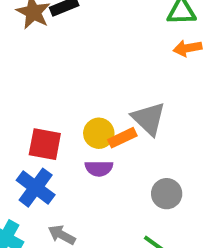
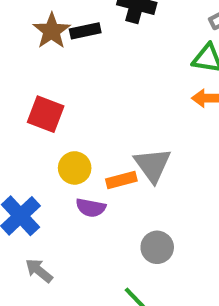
yellow circle: (99, 133) -> (75, 168), moved
red square: (45, 144) -> (46, 114), moved

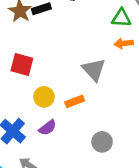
gray triangle: (153, 165) -> (94, 70), moved
purple semicircle: (91, 208) -> (48, 128), moved, turned -42

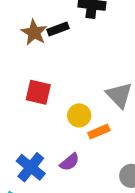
yellow circle: (44, 97) -> (79, 115), moved

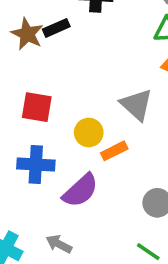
purple semicircle: (70, 162) -> (80, 191), size x1.5
blue cross: (31, 167) -> (36, 165), moved, turned -32

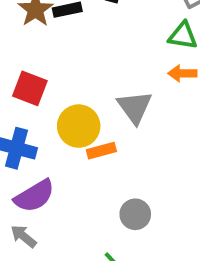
yellow circle: (89, 133) -> (79, 126), size x1.4
purple semicircle: (80, 191) -> (34, 196), moved

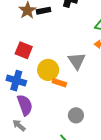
orange rectangle: (101, 151) -> (59, 83), turned 32
purple semicircle: (34, 196) -> (25, 105), turned -80

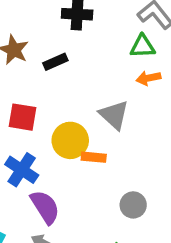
black rectangle: (44, 11) -> (55, 62), moved
blue cross: (16, 81) -> (22, 170), turned 30

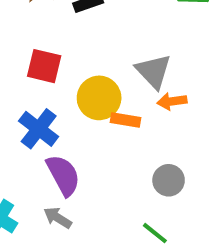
orange arrow: (148, 78) -> (172, 101), moved

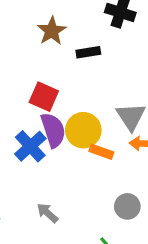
purple semicircle: (63, 175) -> (53, 130), moved
gray arrow: (58, 218) -> (47, 213), moved

